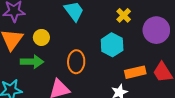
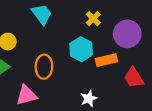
orange rectangle: (135, 72) -> (106, 60), moved

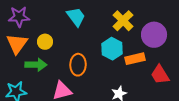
yellow cross: (93, 19) -> (123, 21), size x1.5

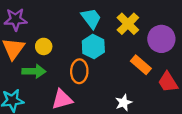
cyan trapezoid: (76, 17) -> (91, 18), moved
cyan hexagon: (112, 49) -> (93, 46), moved
orange rectangle: (135, 59) -> (141, 65), turned 54

